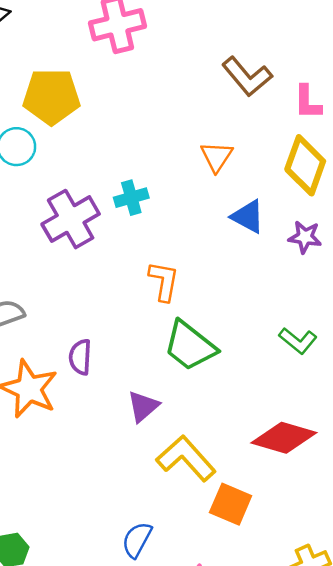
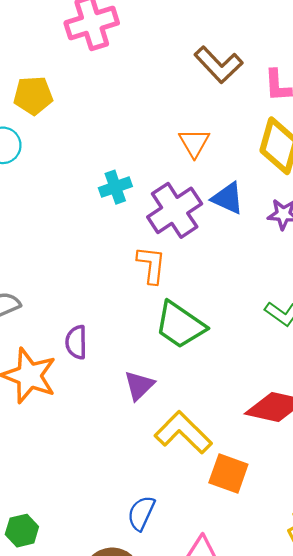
yellow pentagon: (51, 97) -> (33, 95), size x0.7
purple cross: (71, 219) -> (175, 210), moved

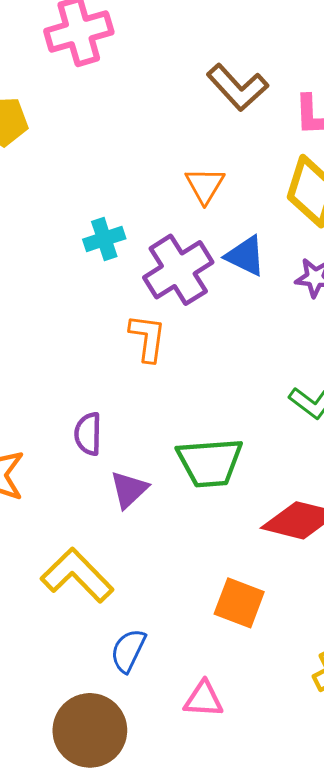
green trapezoid: (180, 325) -> (210, 462), moved, turned -40
purple semicircle: (76, 342) -> (88, 434), moved
yellow L-shape: (183, 432) -> (77, 575), moved

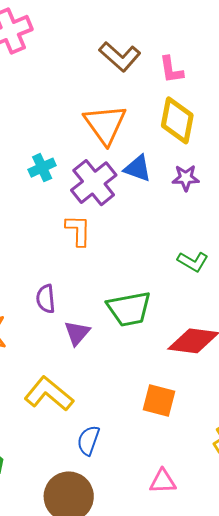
orange triangle: (205, 185) -> (105, 124), size x1.6
pink triangle: (204, 699) -> (163, 481), moved

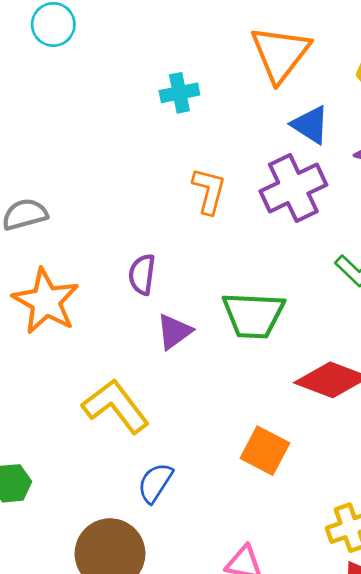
purple cross: (94, 183) -> (293, 188), moved

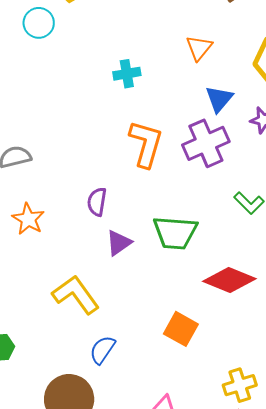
orange triangle: (280, 54) -> (199, 48), size x0.6
blue triangle: (310, 125) -> (219, 99), turned 36
orange L-shape: (209, 191) -> (146, 144), size x1.4
orange star: (46, 301) -> (28, 219), size x0.7

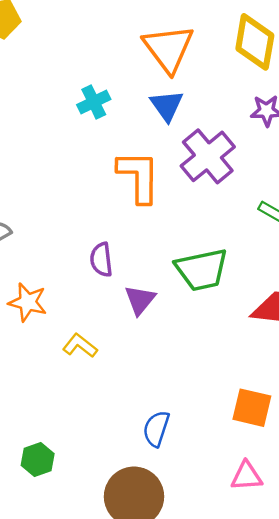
orange triangle: (199, 48) -> (168, 48), size x1.6
blue triangle: (219, 99) -> (167, 106), moved
yellow L-shape: (76, 295) -> (80, 346), moved, size x0.6
orange square: (181, 329) -> (252, 408), moved

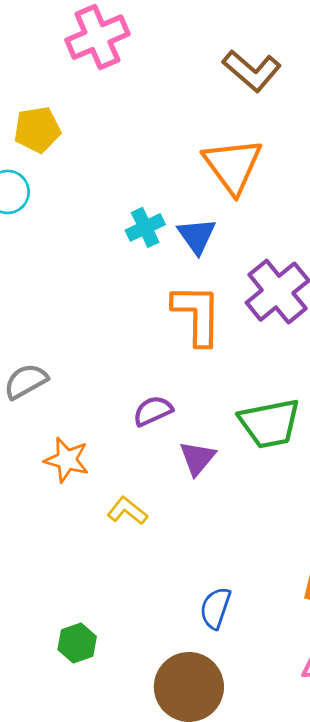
blue triangle: (167, 106) -> (197, 236), moved
purple semicircle: (101, 260) -> (153, 411), turned 72

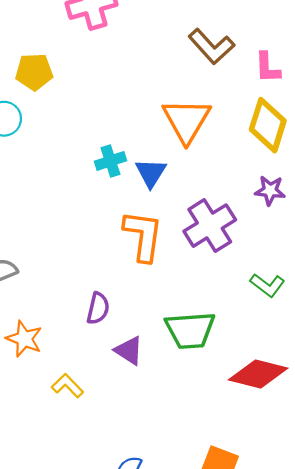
purple semicircle: (153, 411) -> (98, 308), turned 120
purple triangle: (197, 458) -> (129, 351), turned -44

